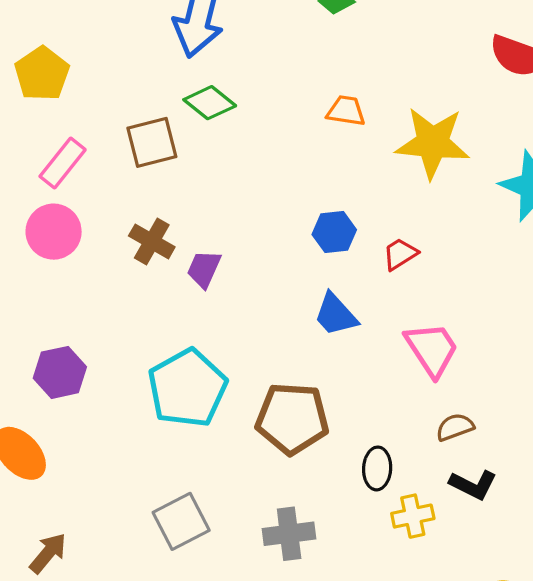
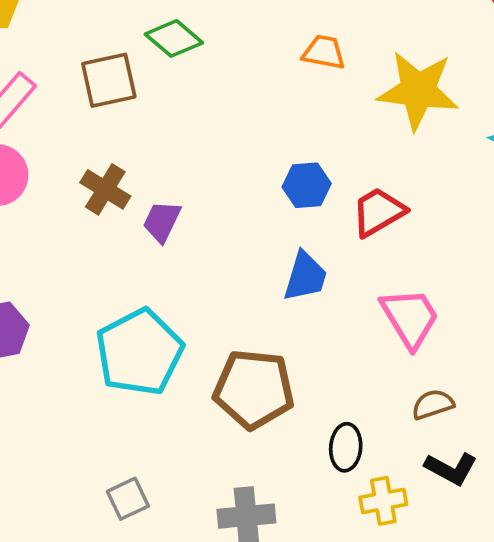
red trapezoid: (400, 254) -> (378, 212), size x1.4
blue trapezoid: (336, 315) -> (305, 276), turned -123
gray square: (181, 521) -> (128, 499), size x0.7

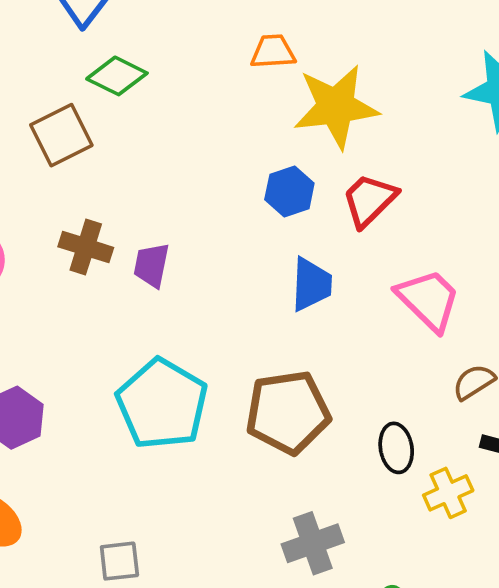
yellow star: (418, 90) -> (336, 107), moved
gray square: (128, 499) -> (119, 561), moved, turned 33

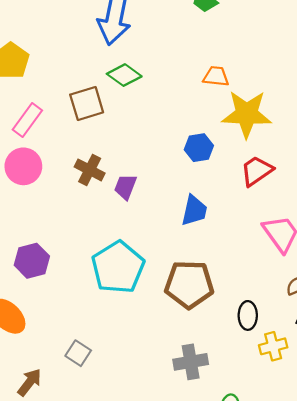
blue hexagon: (289, 191) -> (199, 148), moved
blue trapezoid: (311, 284) -> (194, 210), moved
gray square: (119, 561) -> (78, 353), turned 30

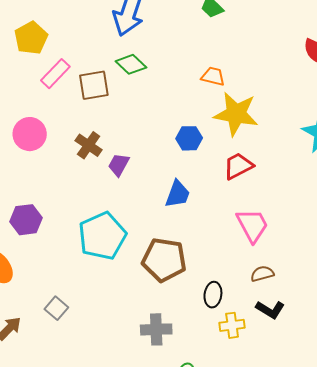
pink rectangle: (27, 120) -> (55, 74), moved

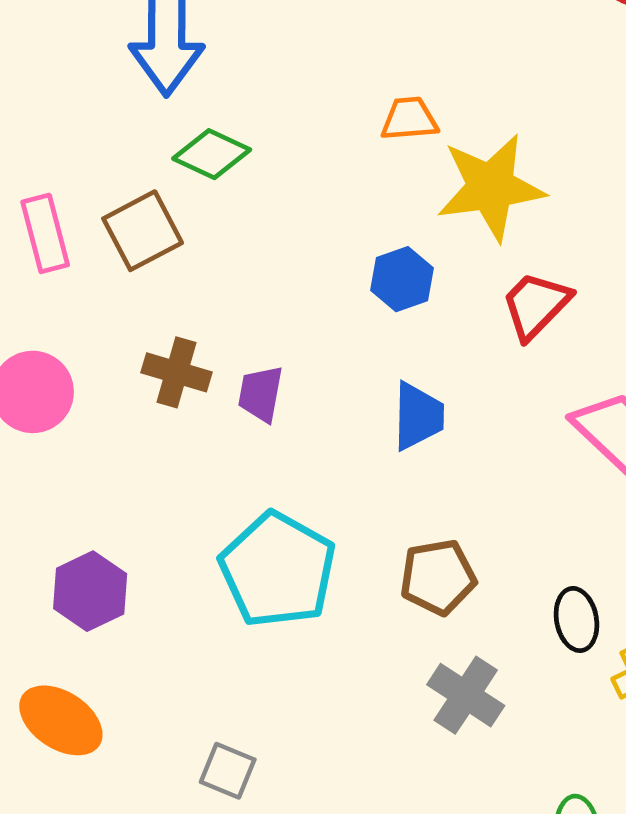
pink rectangle: (55, 74) -> (45, 233), turned -40
brown pentagon: (164, 260) -> (438, 577), size x0.7
gray cross: (156, 329) -> (466, 695), moved, turned -36

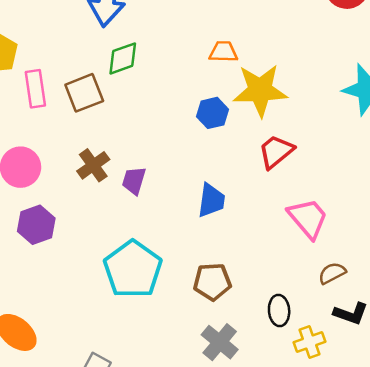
green diamond: (212, 154) -> (123, 58), turned -51
blue hexagon: (402, 279) -> (212, 113), moved
brown cross: (176, 372) -> (93, 165), turned 32
purple hexagon: (90, 591) -> (36, 225), moved

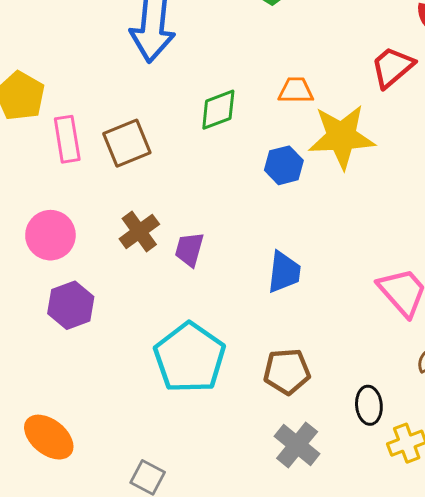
green diamond: (123, 58) -> (218, 110), moved
red trapezoid: (276, 152) -> (392, 67), moved

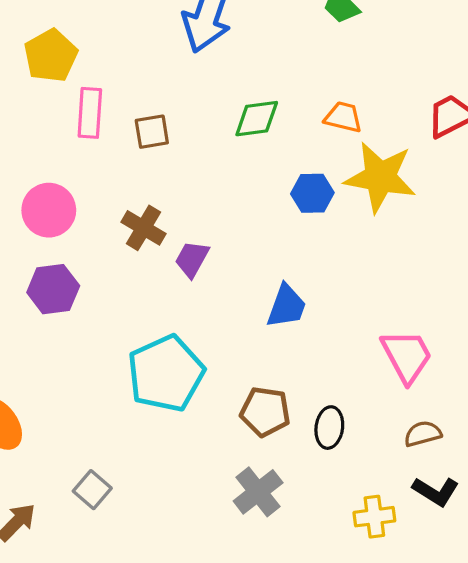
brown square: (127, 143) -> (152, 132), size x0.7
brown cross: (139, 232) -> (143, 228), turned -36
black ellipse: (369, 405) -> (329, 428), moved

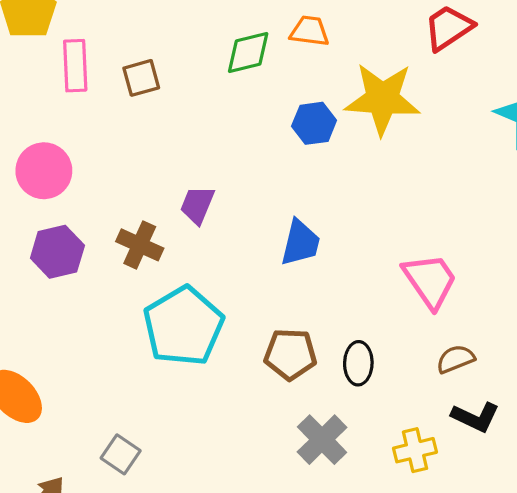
orange trapezoid: (343, 117) -> (310, 31), moved
brown cross: (143, 228) -> (140, 245), moved
gray cross: (258, 492) -> (322, 440), moved

